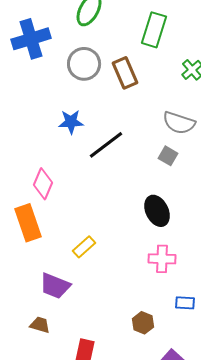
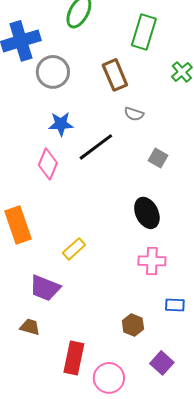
gray circle: (84, 64) -> (53, 72), moved
gray semicircle: (179, 123) -> (134, 114), moved, size x0.6
pink diamond: (43, 184) -> (48, 164), moved

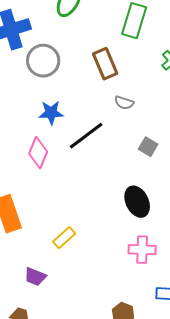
purple trapezoid: (45, 288) -> (35, 277), size x0.7

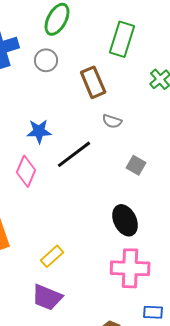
gray circle: (43, 61) -> (46, 60), moved, size x0.7
pink cross: (142, 250) -> (130, 268), size x1.4
purple trapezoid: (35, 277) -> (47, 297), moved, size x1.4

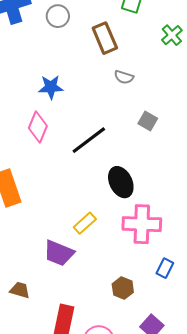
black line: (74, 154) -> (89, 140), moved
black ellipse: (125, 220) -> (121, 182), moved
yellow rectangle: (52, 256) -> (85, 223), moved
blue rectangle: (153, 312) -> (165, 268), turned -66

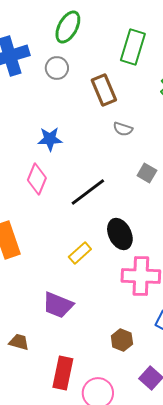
yellow rectangle: (85, 223) -> (80, 253), moved

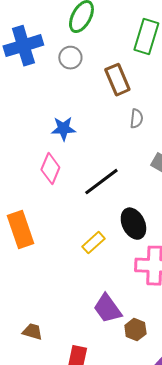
gray semicircle: (123, 129) -> (136, 119), turned -102
purple trapezoid: (58, 305) -> (107, 309), moved, turned 32

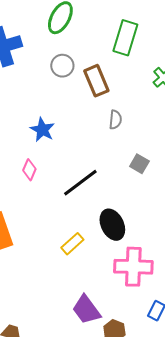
gray circle: (70, 58) -> (62, 66), moved
blue star: (63, 129) -> (42, 130), turned 30
pink diamond: (50, 169) -> (29, 170), size x0.7

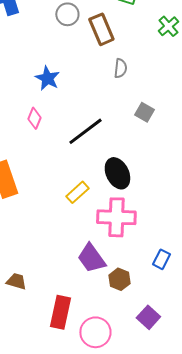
pink cross: (133, 267) -> (116, 217), moved

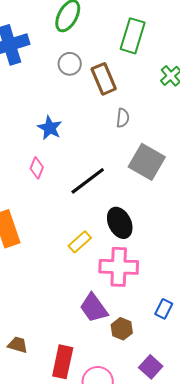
gray square: (144, 112) -> (147, 162), size x1.8
brown trapezoid: (16, 281) -> (18, 345), moved

